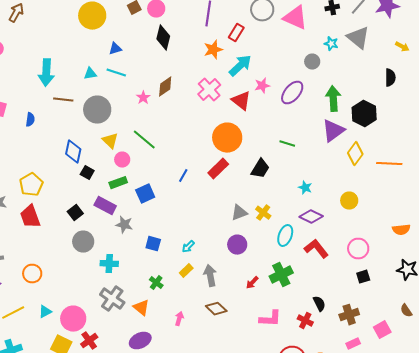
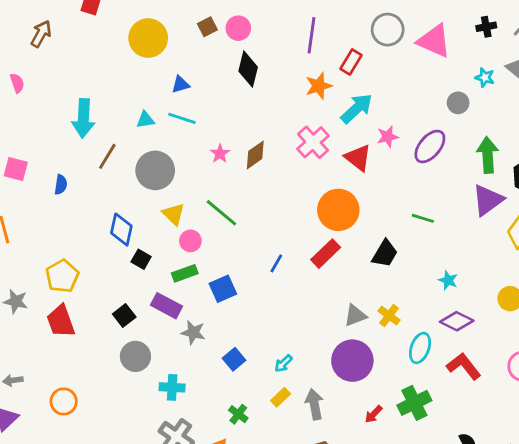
brown diamond: (165, 87) -> (255, 155), moved
brown line: (63, 100) -> (107, 156), turned -66
blue square: (153, 244) -> (234, 359), turned 35
purple circle: (237, 245) -> (352, 361), size x1.5

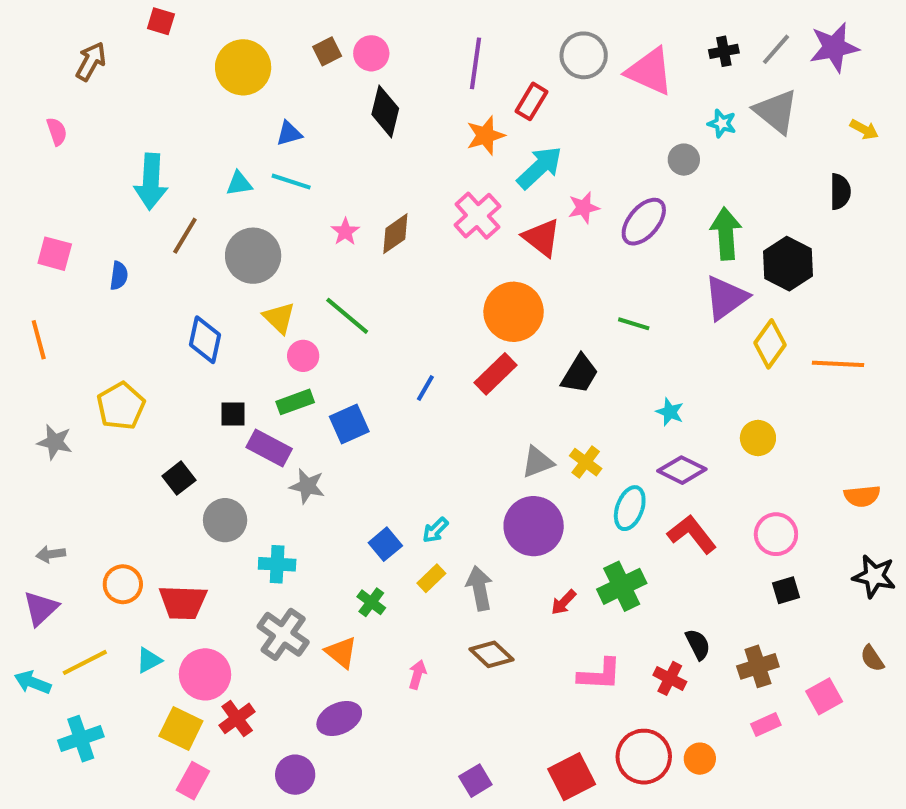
black square: (141, 259) -> (233, 414), moved, turned -30
black square: (124, 316) -> (179, 478), moved
red trapezoid: (61, 321) -> (183, 602), moved, turned -68
blue square: (234, 359) -> (385, 544), moved

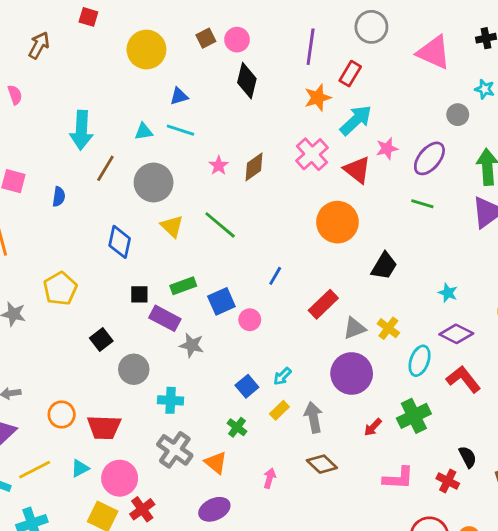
gray circle: (584, 55) -> (371, 27), moved
green line: (634, 324) -> (422, 204), moved
pink circle: (303, 356) -> (250, 320), moved
red rectangle: (495, 374) -> (323, 304), moved

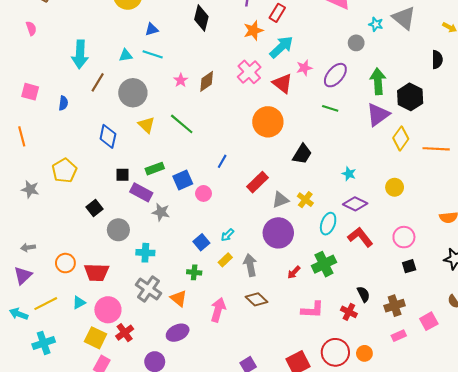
green cross: (237, 427) -> (194, 272), turned -32
pink arrow: (270, 478) -> (218, 310), size x1.6

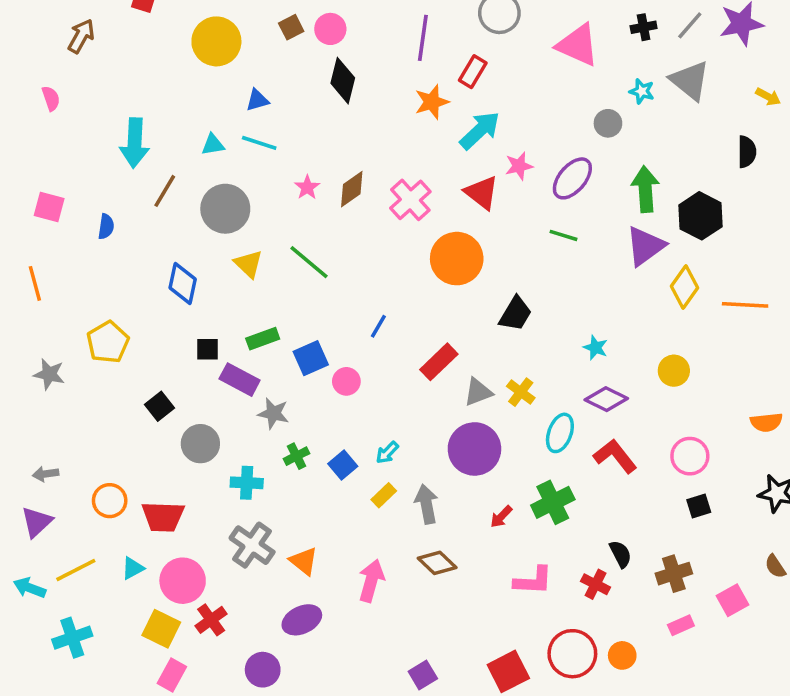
pink cross: (249, 72) -> (410, 200), moved
green cross: (194, 272) -> (297, 456), moved, turned -32

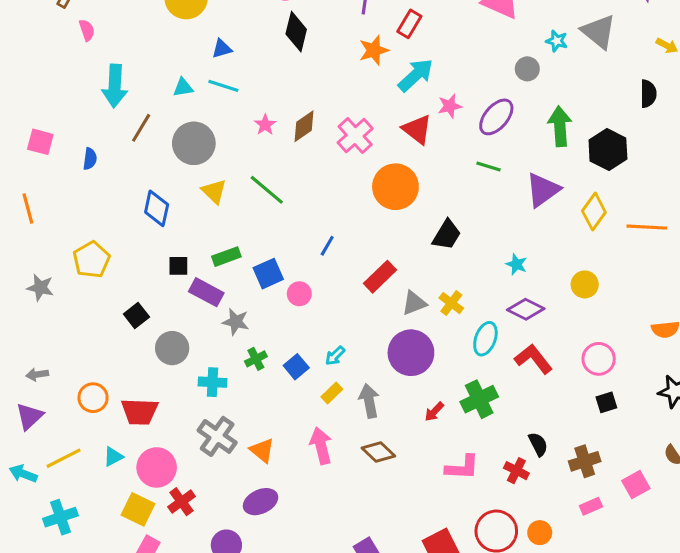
pink semicircle: (51, 98) -> (87, 30), moved
purple triangle: (645, 246) -> (543, 190), moved
pink arrow: (371, 581) -> (321, 446), moved, turned -30

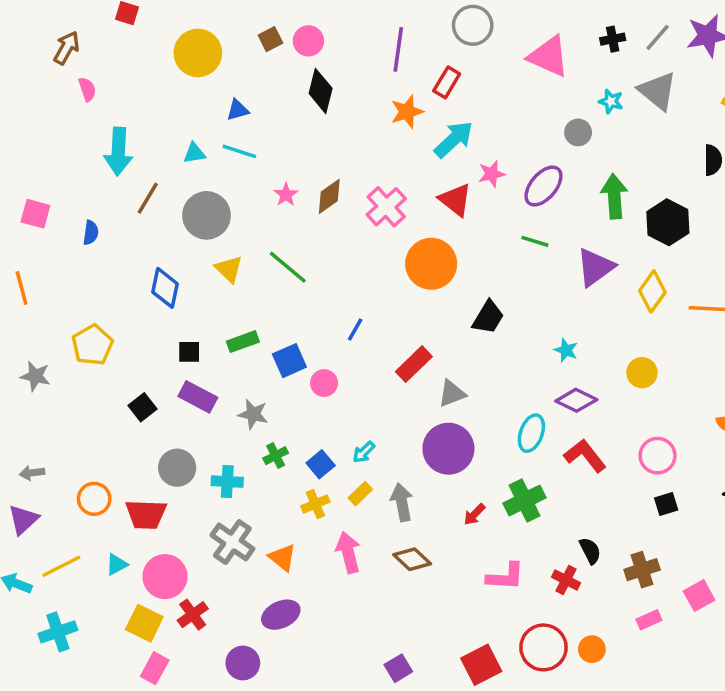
purple rectangle: (206, 292) -> (198, 397), moved
yellow cross: (451, 303) -> (315, 504), moved, turned 30
gray circle: (172, 348) -> (177, 468), moved

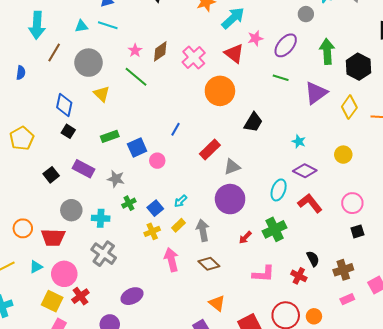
green line: (288, 267) -> (136, 77), moved
black square: (189, 352) -> (68, 131), moved, turned 32
orange triangle: (283, 558) -> (217, 303), moved

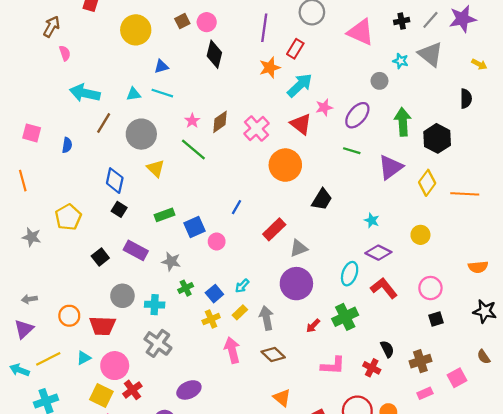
cyan arrow: (37, 25) -> (85, 93), turned 100

